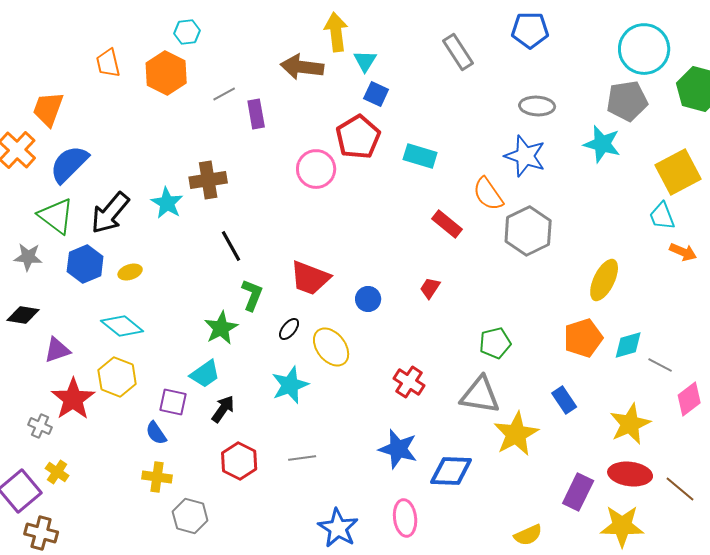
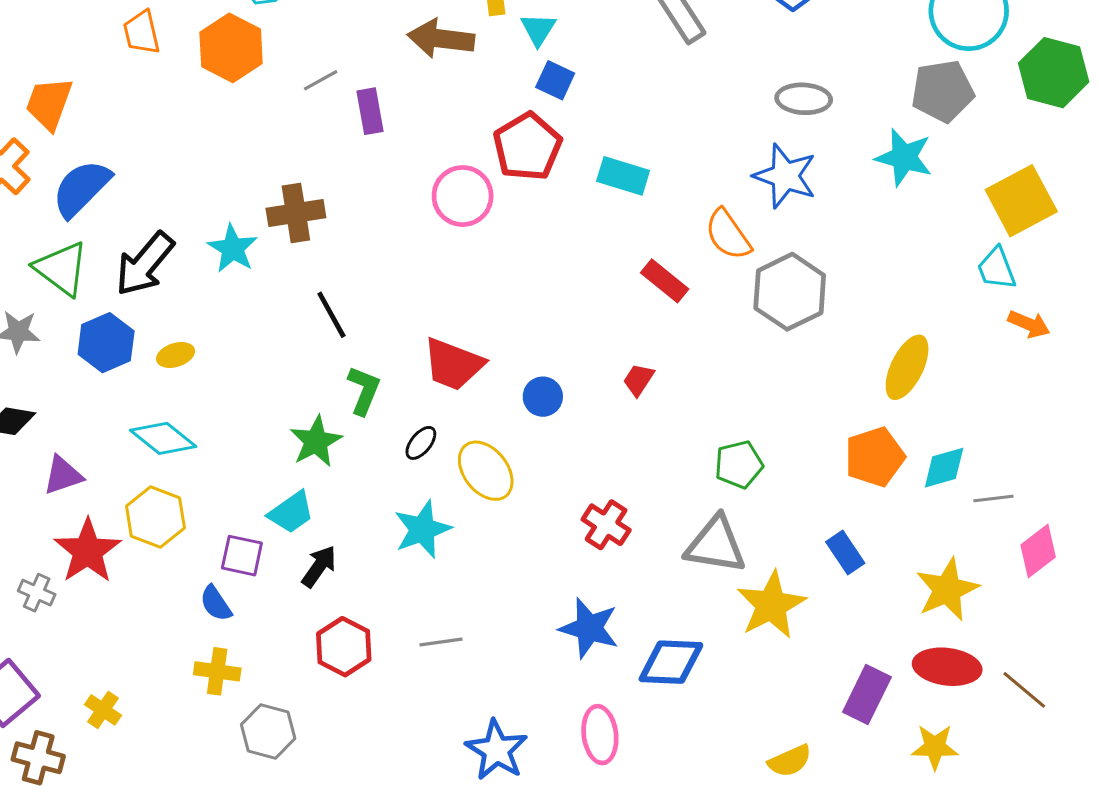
gray line: (660, 365) -> (993, 498), turned -35
yellow cross: (57, 472) -> (103, 710), moved
yellow star: (622, 526) -> (935, 747), size x0.7

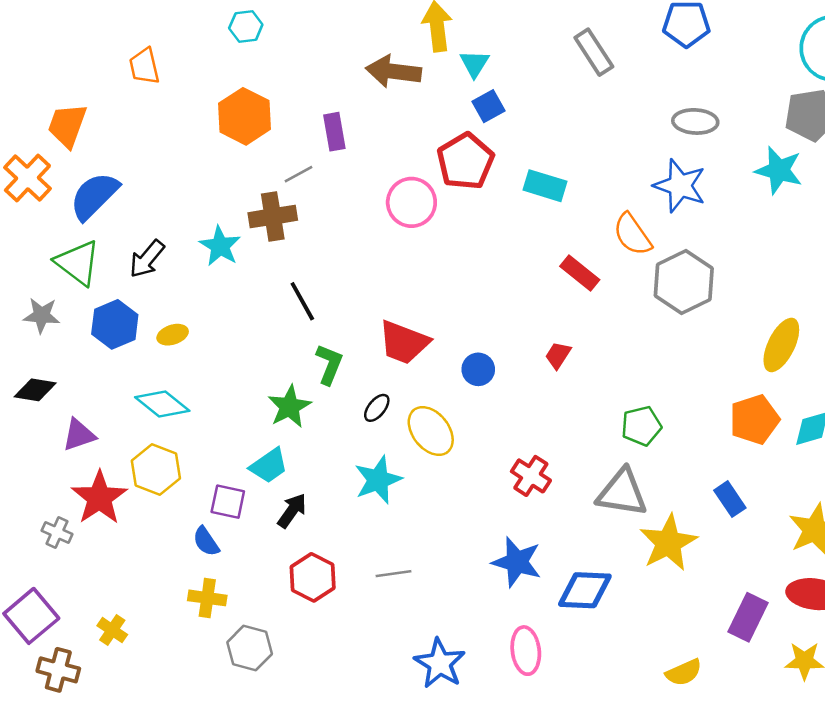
orange hexagon: (231, 48) -> (245, 116), moved
gray line: (321, 80) -> (298, 174), moved
blue square: (555, 80) -> (489, 106), turned 36
black arrow: (145, 264) -> (147, 259), size x0.7

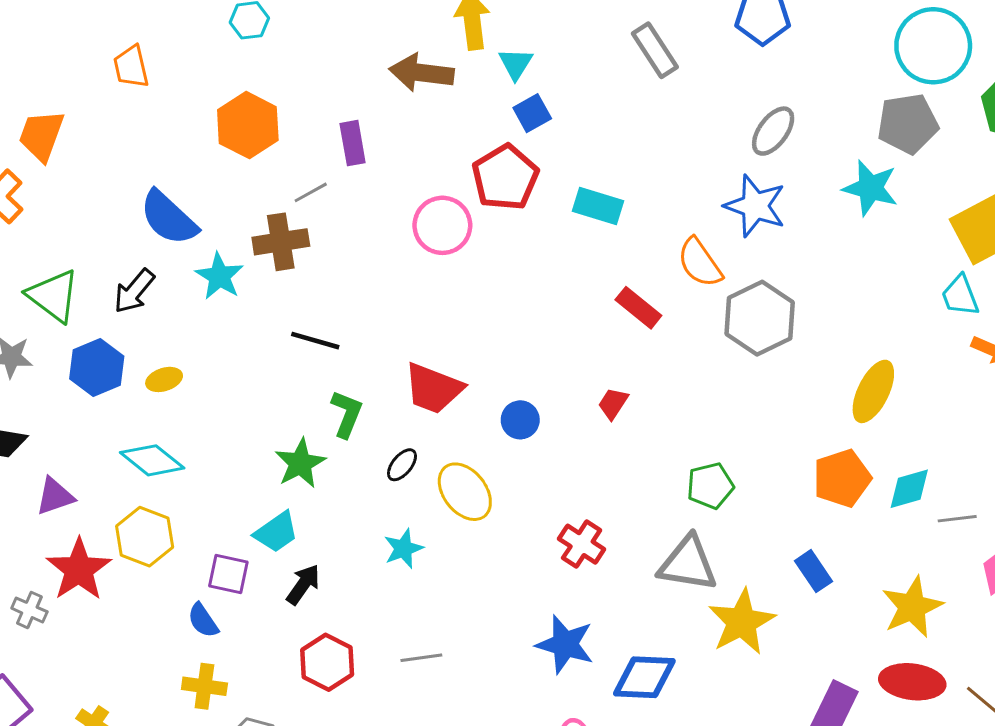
gray ellipse: (695, 121) -> (773, 131), turned -57
blue semicircle: (94, 196) -> (169, 218), moved, turned -92
black line: (302, 301) -> (315, 341), turned -45
cyan star: (378, 480) -> (403, 549), size x0.7

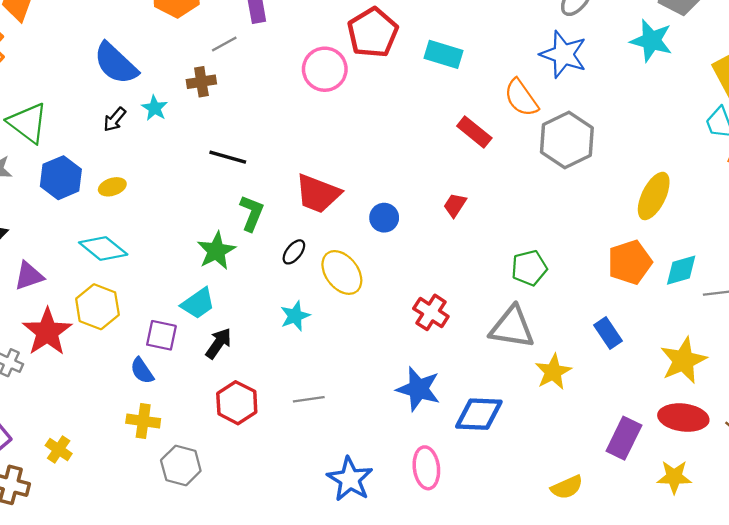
brown cross: (281, 242) -> (201, 82), size x0.7
cyan star: (219, 276) -> (155, 108), size x0.7
black arrow: (134, 291) -> (115, 119), moved, size x0.7
yellow star: (742, 622) -> (553, 372), size x0.7

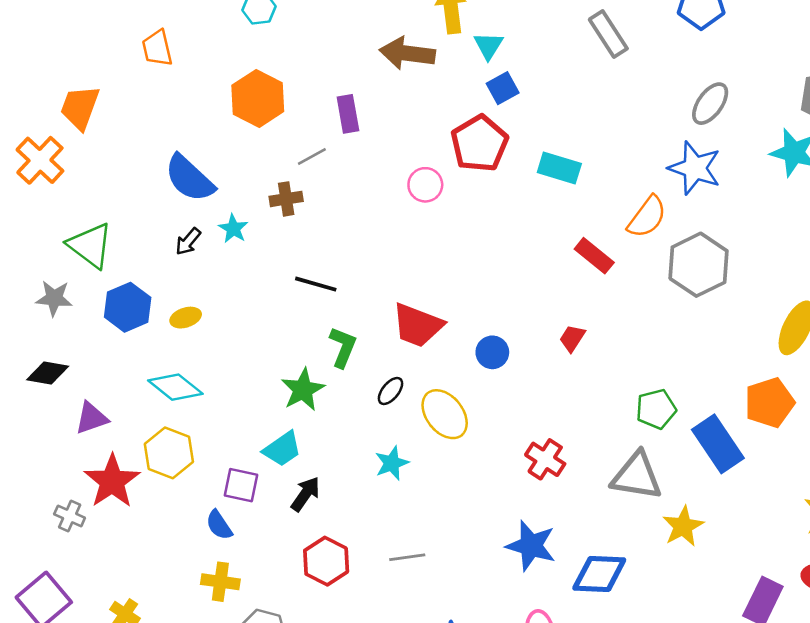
pink circle: (325, 69) -> (425, 185), size x0.7
orange semicircle: (521, 98) -> (647, 217), turned -108
blue rectangle: (608, 333) -> (718, 444), moved, size x1.6

